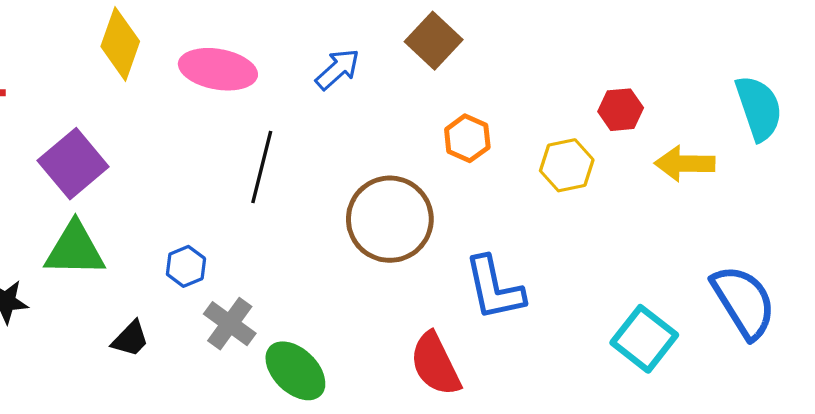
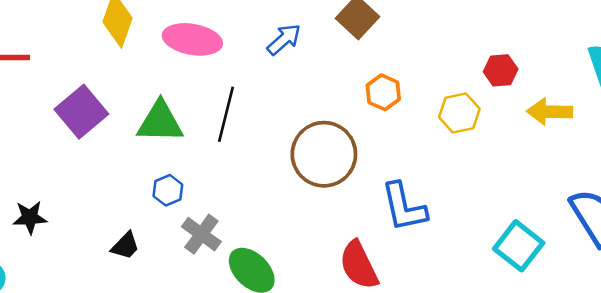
green triangle: (75, 250) -> (160, 122), moved

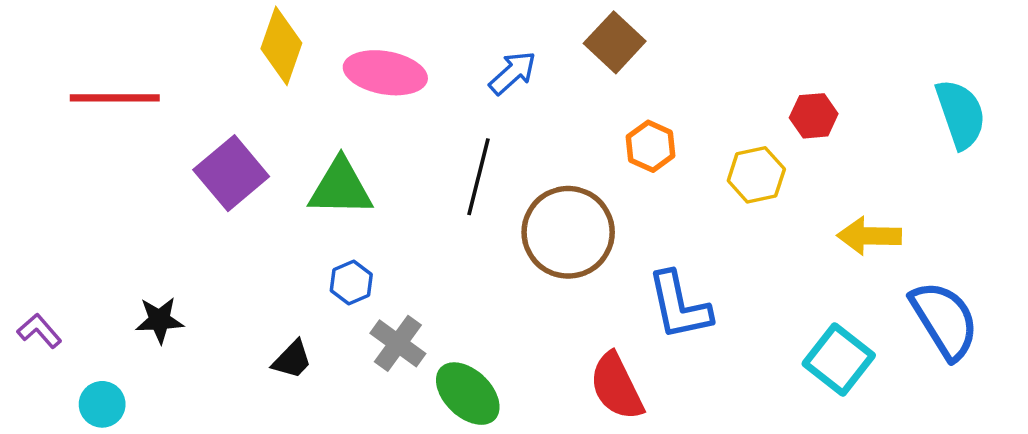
yellow arrow: (550, 112) -> (869, 236), moved
black line: (226, 114) -> (479, 177), moved

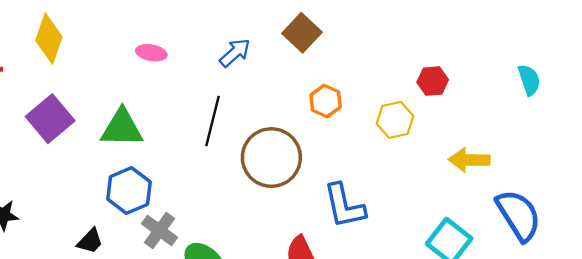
yellow diamond: (281, 46) -> (49, 39), moved
pink ellipse: (385, 73) -> (151, 53), size x0.6
cyan semicircle: (961, 114) -> (529, 80), size x0.7
blue hexagon: (351, 282) -> (129, 190), size x1.6

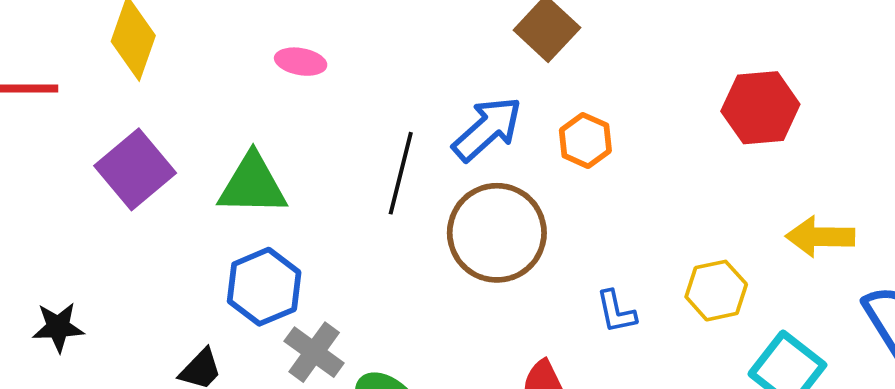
blue arrow: (235, 53) -> (487, 129), moved, size x1.4
red hexagon: (433, 81) -> (760, 108), size x1.5
yellow hexagon: (395, 120) -> (716, 291), moved
blue L-shape: (344, 206) -> (616, 312), size x0.6

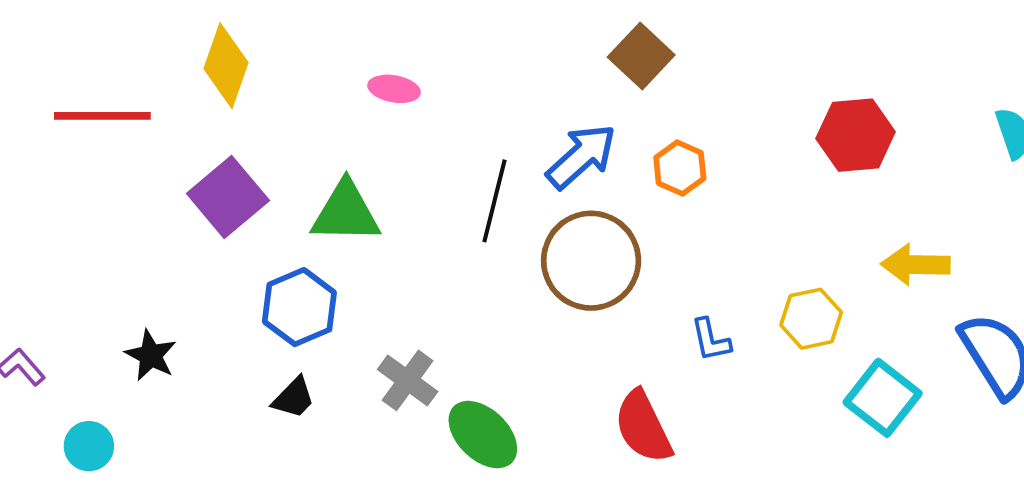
blue hexagon: (264, 287) -> (299, 307), moved
black star: (58, 327) -> (151, 355), turned 30

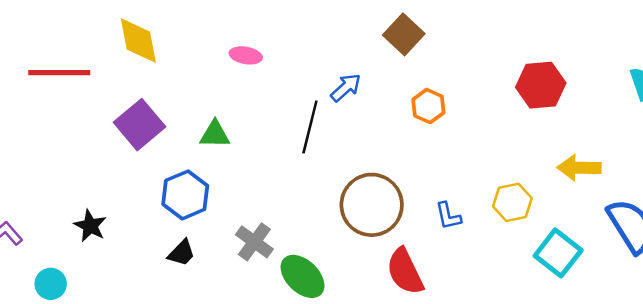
yellow diamond: (226, 66) -> (138, 41), turned -30
blue arrow: (581, 156) -> (346, 88), moved, size x0.7
green triangle: (346, 212) -> (215, 134), size x0.7
brown circle: (591, 261) -> (372, 205), moved

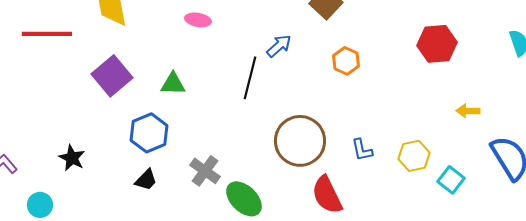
yellow arrow: (579, 168) -> (468, 111), size x0.7
yellow hexagon: (512, 202) -> (414, 156), moved
cyan square: (558, 253) -> (451, 180), size x0.7

